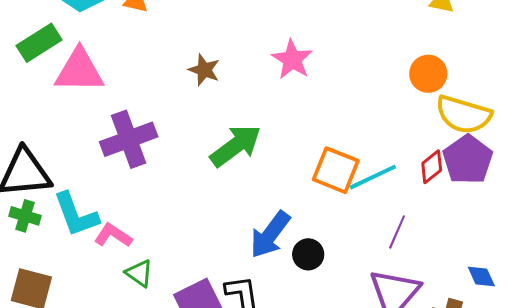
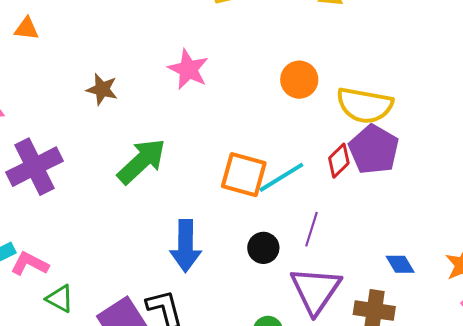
orange circle: (428, 74) -> (299, 80), moved
blue arrow: (270, 235) -> (186, 246), turned -30
black circle: (308, 254) -> (263, 248), moved

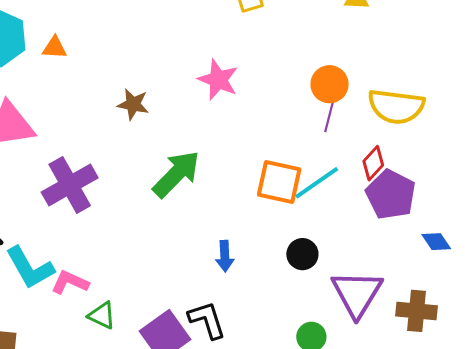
purple pentagon: (374, 150) -> (391, 195), moved
purple line: (312, 229) -> (330, 115), moved
blue arrow: (186, 246) -> (225, 256), size x0.6
blue diamond: (400, 264) -> (436, 242), moved

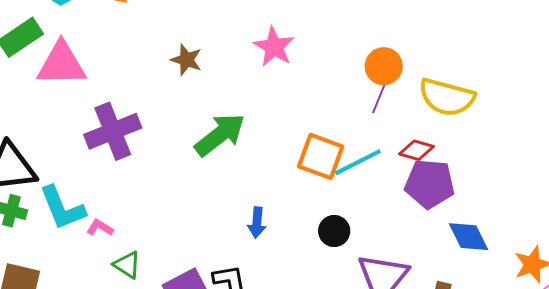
red diamond: (373, 163) -> (417, 150), turned 56
purple pentagon: (391, 195) -> (430, 184), turned -30
blue diamond: (436, 242) -> (468, 237), size x1.4
pink L-shape: (70, 282) -> (100, 228), size x0.7

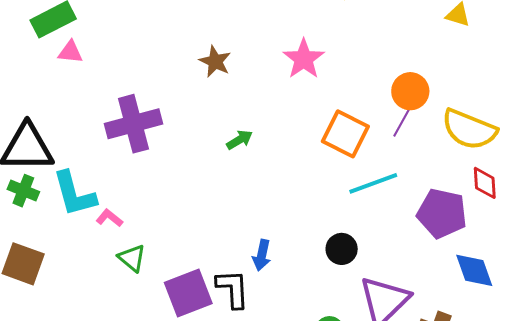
pink triangle: (61, 64) -> (70, 52), moved, size x0.5
green arrow: (220, 135) -> (240, 140), size x0.5
red diamond: (417, 150) -> (485, 183), moved, turned 64
orange square: (321, 156) -> (345, 134), moved
blue arrow: (257, 223) -> (262, 255), moved

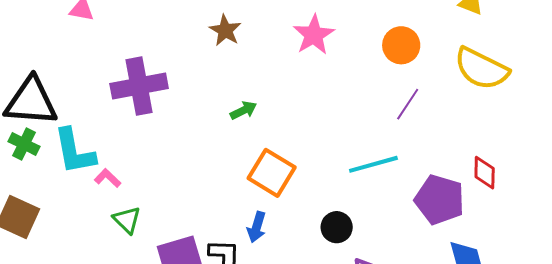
orange circle: (410, 91) -> (401, 45), moved
yellow semicircle: (469, 129) -> (481, 69), moved
orange square: (345, 134) -> (272, 173), moved

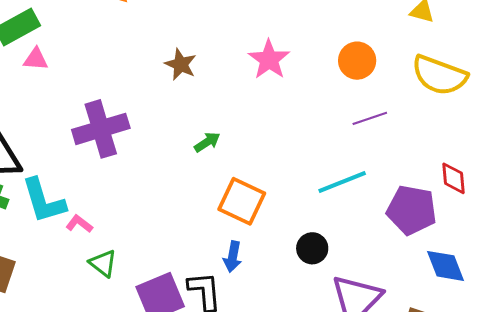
purple line: (408, 104) -> (370, 118), turned 44

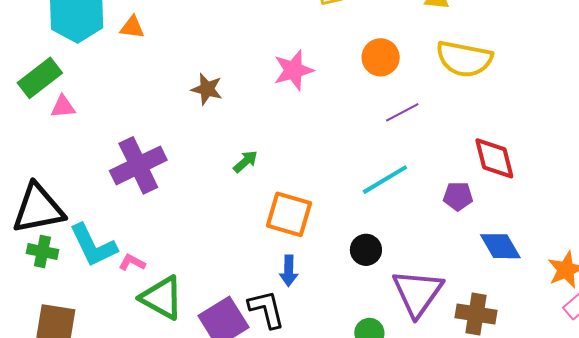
pink star: (269, 59) -> (293, 70), turned 30
red diamond: (453, 178) -> (494, 158), size x1.4
purple pentagon: (412, 210) -> (458, 196), size x0.6
green triangle: (103, 263) -> (162, 298), size x1.6

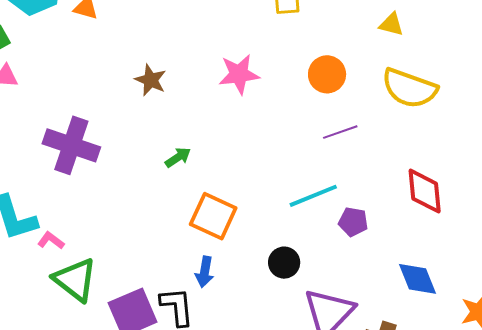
purple cross: (138, 165) -> (71, 145), turned 36
purple pentagon: (458, 196) -> (353, 222), moved

